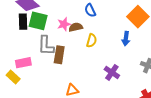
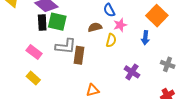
pink star: (64, 24) -> (120, 25), moved
gray L-shape: (46, 46) -> (66, 46), turned -85
pink rectangle: (23, 63) -> (34, 52), moved, turned 49

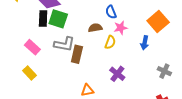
purple cross: (132, 72) -> (117, 74), moved

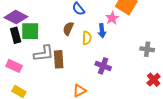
brown semicircle: (95, 28) -> (68, 29), turned -40
pink star: (121, 28) -> (112, 18), moved
blue arrow: (145, 43) -> (102, 31), moved

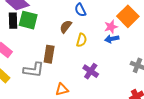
blue arrow: (102, 31) -> (112, 39), moved, turned 72
gray L-shape: (44, 53) -> (34, 70), moved

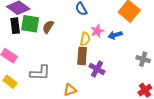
brown semicircle: (66, 27) -> (48, 27), moved
pink star: (111, 27) -> (97, 31), moved
brown rectangle: (49, 54) -> (82, 56), moved

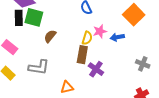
brown semicircle: (48, 27) -> (50, 36), moved

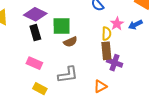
green square: (34, 17) -> (62, 26), moved
brown semicircle: (50, 36) -> (70, 42), turned -136
purple cross: (96, 69) -> (115, 63), moved

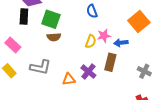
brown rectangle: (106, 51) -> (110, 62), moved
orange triangle: (100, 86) -> (69, 79), moved

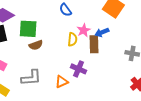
brown rectangle: (110, 62) -> (94, 44), moved

